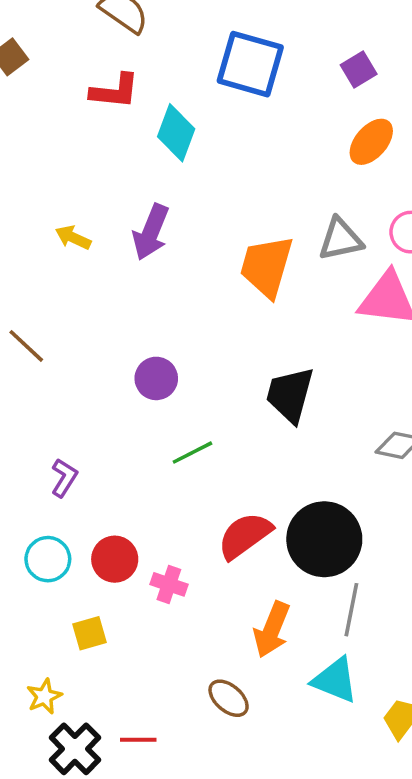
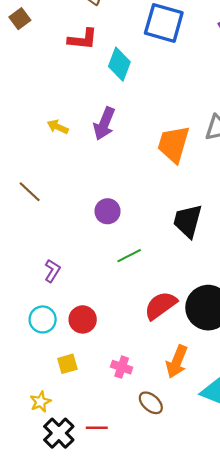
pink cross: (169, 584) -> (122, 367), moved

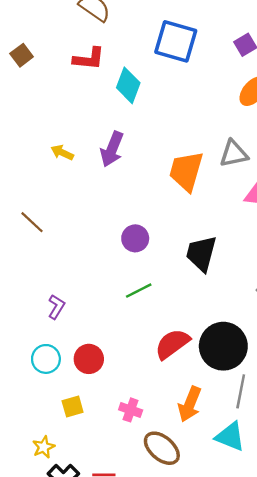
brown square: (20, 19) -> (22, 55), moved
purple circle: (108, 211) -> (135, 238), moved
brown ellipse: (151, 403) -> (162, 448), size x1.4

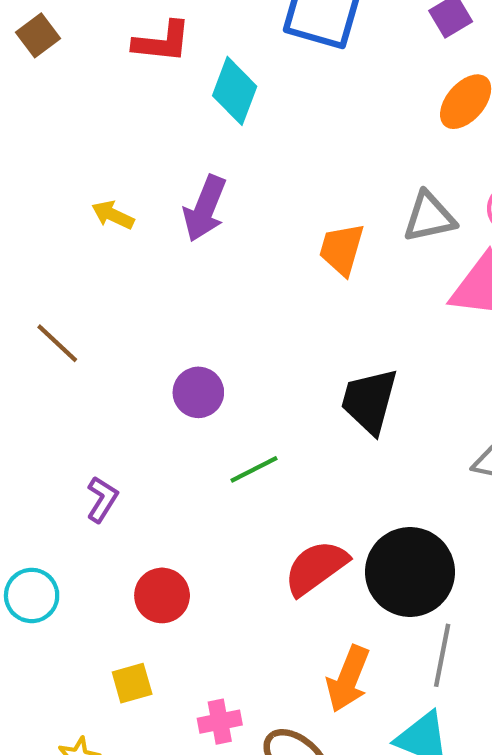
orange trapezoid: (186, 171) -> (342, 249), size x0.7
purple circle: (135, 238) -> (198, 392), moved
cyan circle: (46, 359) -> (32, 595), moved
pink cross: (131, 410) -> (220, 722), moved, turned -30

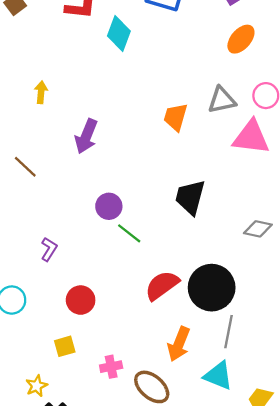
purple arrow: (205, 209) -> (86, 136), moved
yellow arrow: (113, 215) -> (41, 92), moved, turned 70
purple circle: (198, 392) -> (109, 206), moved
green line: (254, 469) -> (129, 233), turned 65

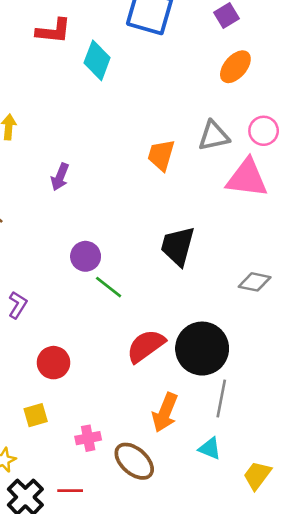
purple arrow: (86, 136) -> (60, 177), size x0.7
cyan triangle: (218, 376) -> (210, 448), size x0.7

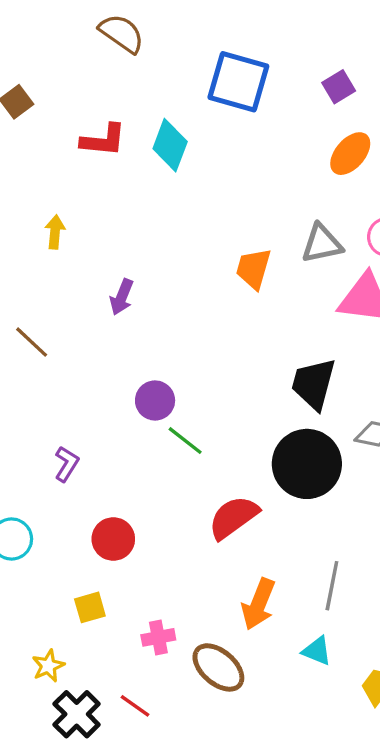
red L-shape: (54, 31) -> (103, 140), moved
black trapezoid: (178, 246) -> (314, 384), moved
black circle: (202, 349) -> (307, 464), moved
red line: (70, 491) -> (135, 706), turned 35

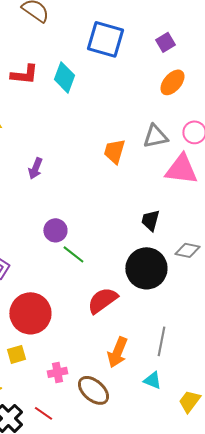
black trapezoid: (314, 384) -> (150, 220), size x0.7
red circle: (113, 539) -> (30, 313), size x1.6

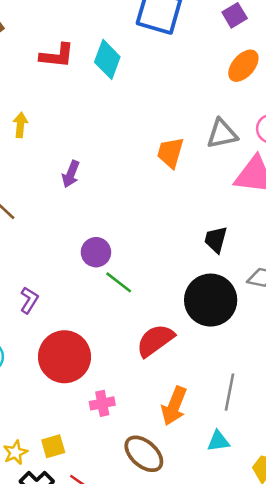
yellow square: (16, 354) -> (53, 446), moved
pink cross: (57, 372) -> (102, 403), moved
cyan triangle: (152, 380) -> (218, 441), turned -30

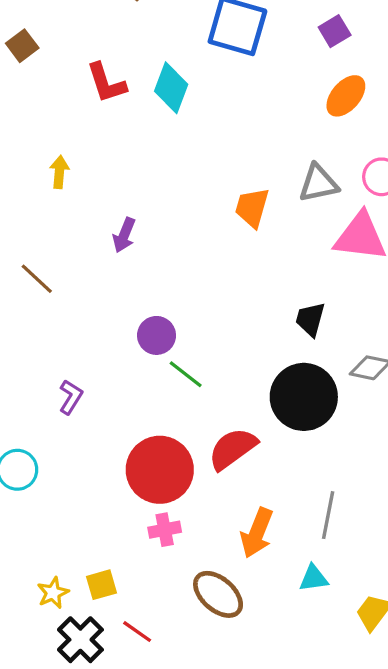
red L-shape: (57, 56) -> (106, 83), turned 66
red circle: (64, 357) -> (160, 470), moved

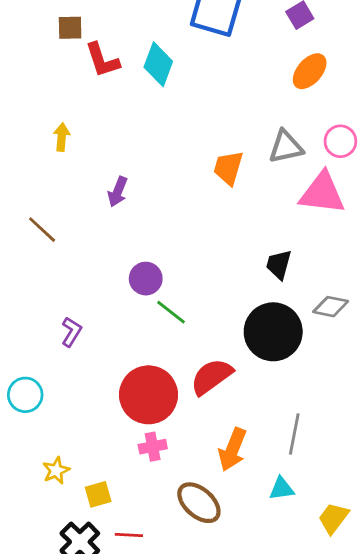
brown square: (22, 46) -> (70, 28), moved, turned 36
yellow star: (53, 593) -> (56, 470), moved
red line: (137, 632) -> (129, 535), turned -32

